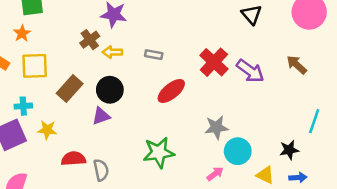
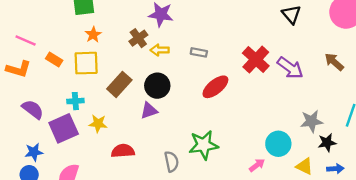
orange star: (22, 33) -> (93, 35), moved
gray star: (216, 127) -> (312, 121), moved
gray semicircle: (101, 170) -> (172, 162), moved

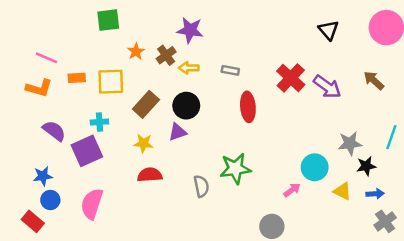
orange star: (93, 35) -> (136, 51), moved
orange rectangle: (54, 60) -> (77, 78), turned -35
red ellipse: (215, 87) -> (248, 107), turned -56
yellow star: (98, 124) -> (143, 143), moved
blue star: (34, 152) -> (43, 176), moved

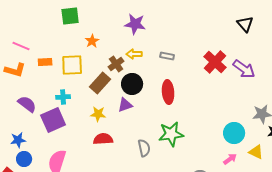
brown cross: (166, 55) -> (116, 64), moved
red ellipse: (248, 107) -> (168, 92), moved
pink arrow: (292, 190) -> (230, 159), moved

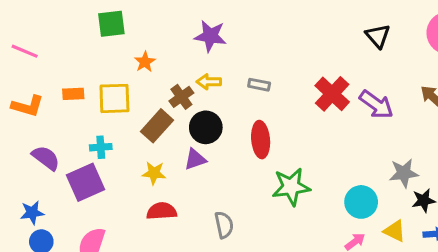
pink line: (21, 46) -> (25, 51), moved
green star: (171, 134) -> (291, 187), moved

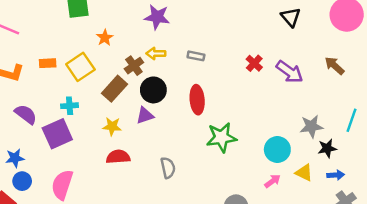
red cross: (332, 94) -> (254, 63), size x0.6
yellow square: (114, 98) -> (80, 67), turned -32

